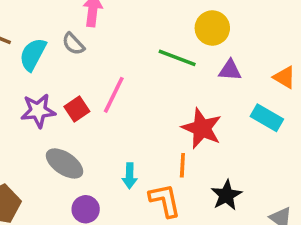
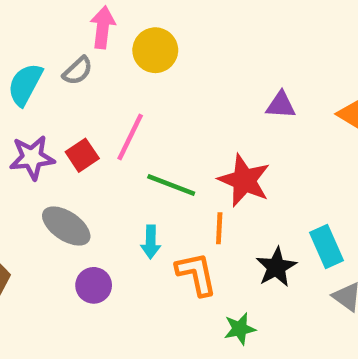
yellow circle: (212, 28) -> (155, 50), moved
gray semicircle: (73, 44) -> (78, 71), turned -90
green line: (177, 58) -> (171, 185), moved
cyan rectangle: (267, 118) -> (326, 247), moved, turned 36

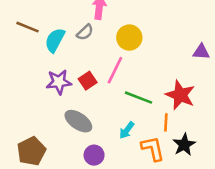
yellow circle: (155, 50) -> (129, 38), moved
cyan arrow: (151, 242) -> (127, 130), turned 36
black star: (276, 267) -> (184, 145), moved

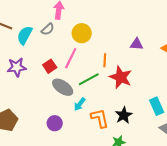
purple star: (59, 82) -> (17, 67), moved
green line: (138, 98) -> (89, 79), turned -50
gray ellipse: (78, 121) -> (63, 87), moved
orange line: (166, 122) -> (105, 60), moved

